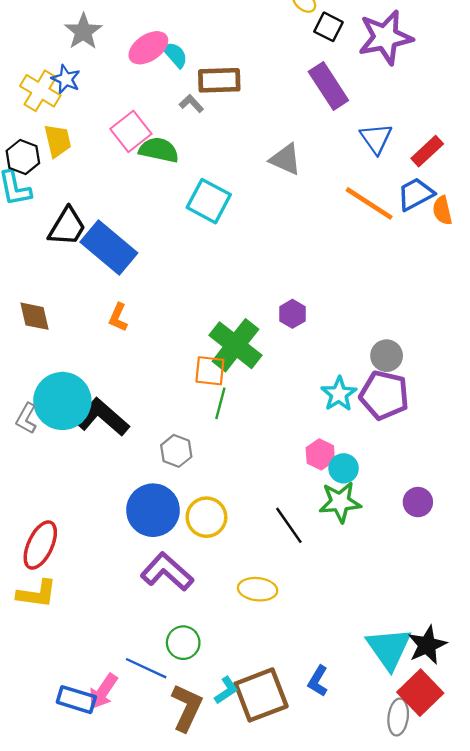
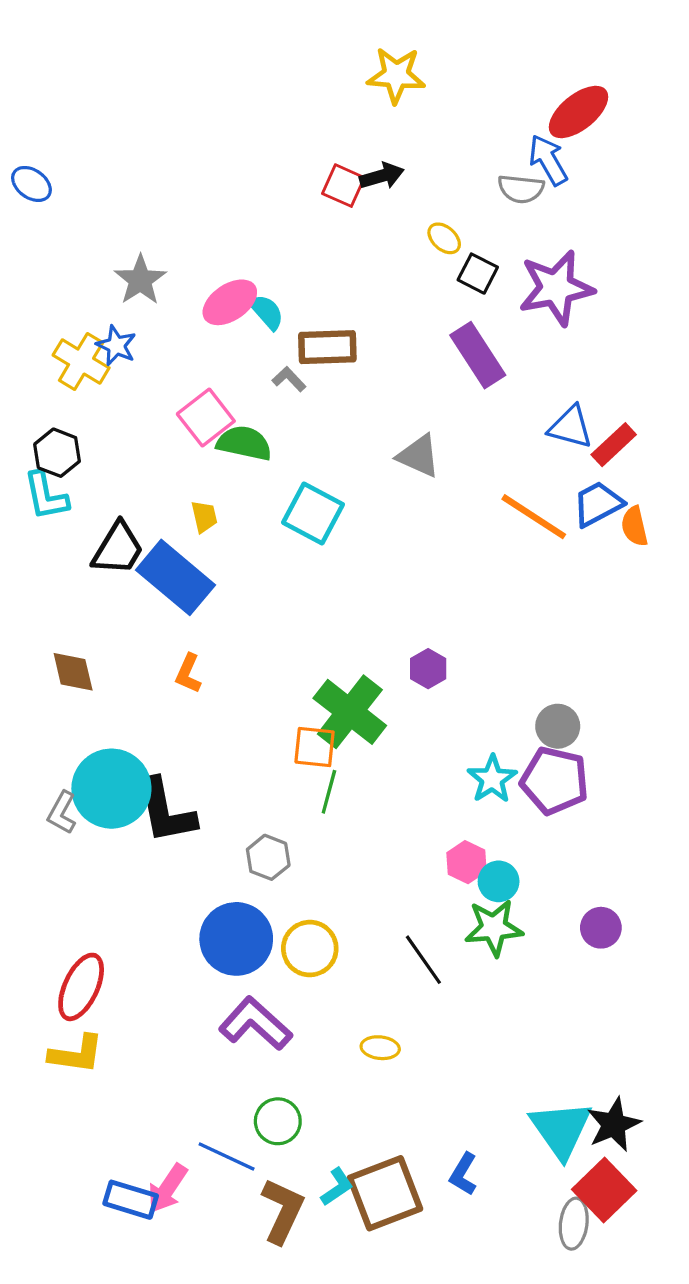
blue triangle: (376, 138) -> (571, 427), moved, turned -40
yellow trapezoid: (58, 141) -> (204, 517), moved, size x0.7
black L-shape: (102, 417) -> (166, 811), turned -142
yellow ellipse: (258, 589) -> (380, 1048), size x0.7

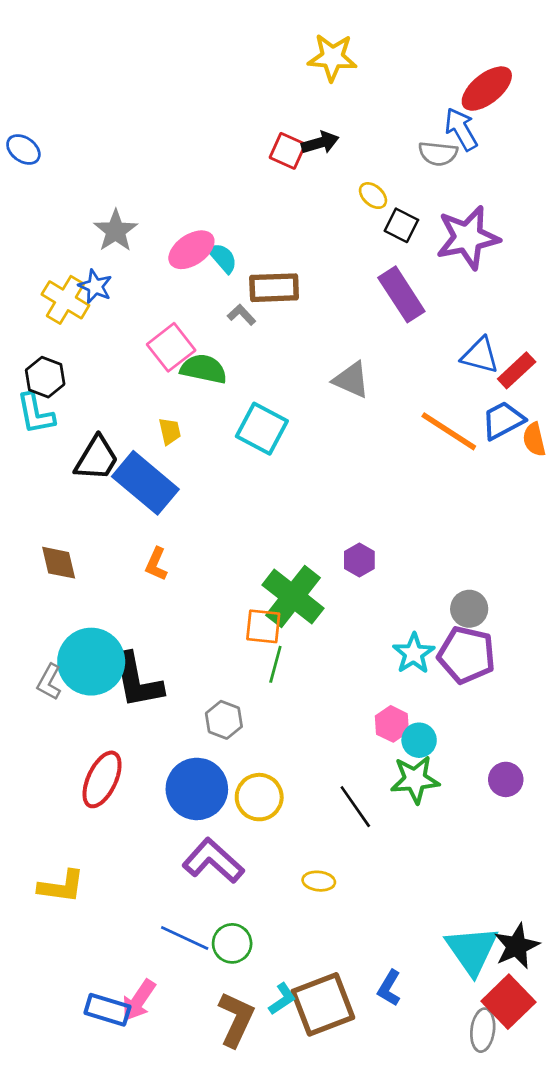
red ellipse: (81, 987) -> (102, 779), moved
blue line: (227, 1156) -> (185, 938), moved

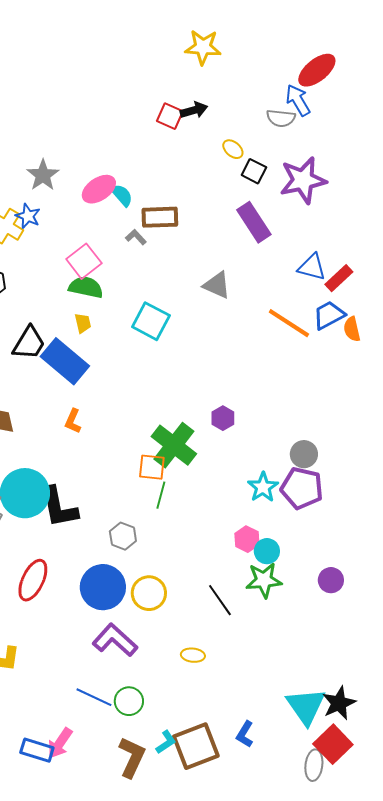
green semicircle: (204, 369) -> (86, 287), moved

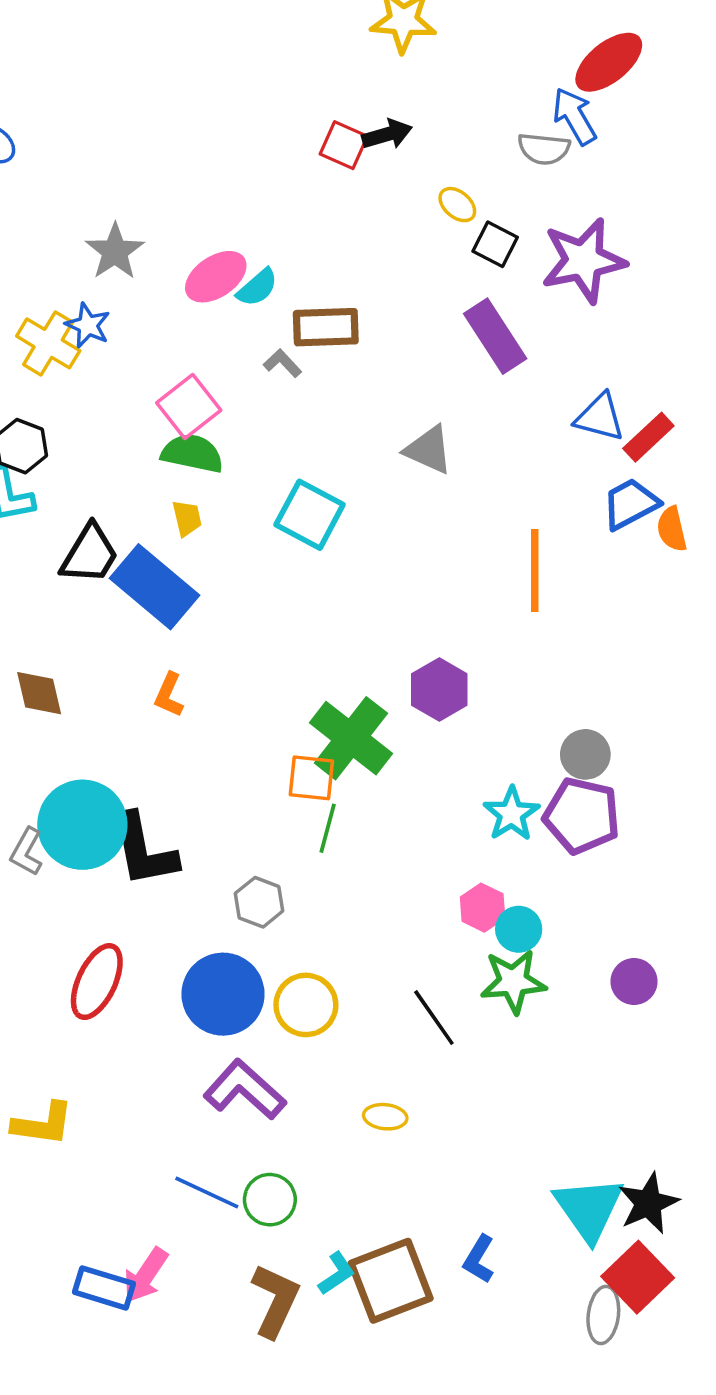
cyan semicircle: (122, 195) -> (257, 288), turned 90
orange line: (289, 323) -> (535, 571), moved, turned 57
purple hexagon: (223, 418) -> (439, 689), size x1.4

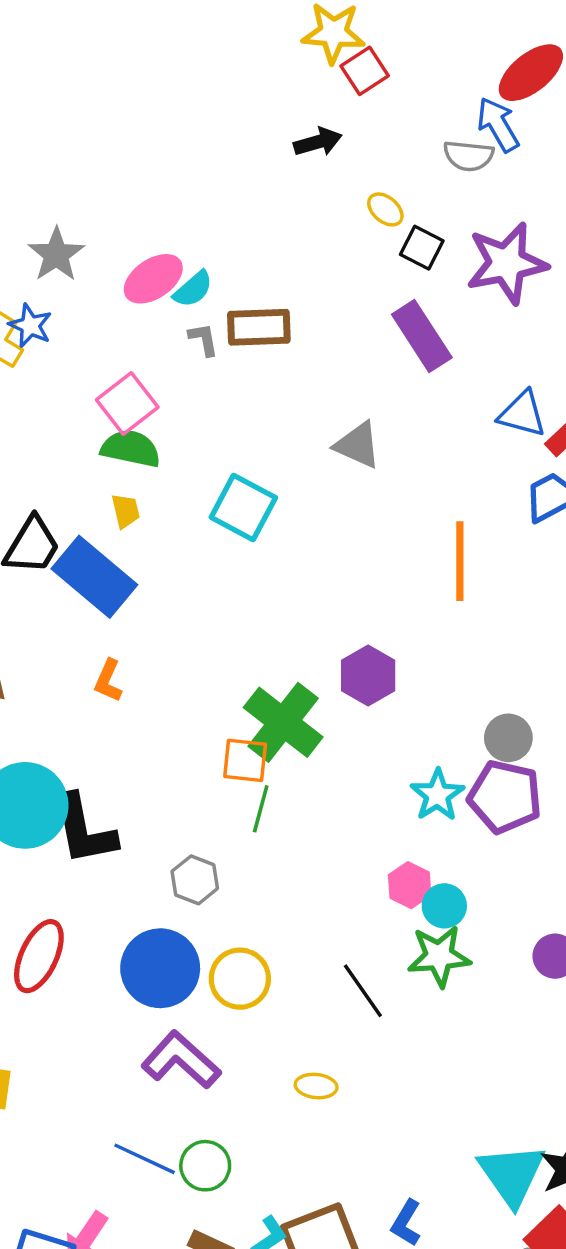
red square: (344, 145) -> (365, 71), moved, turned 33
gray L-shape: (282, 363) -> (203, 339), moved, turned 33

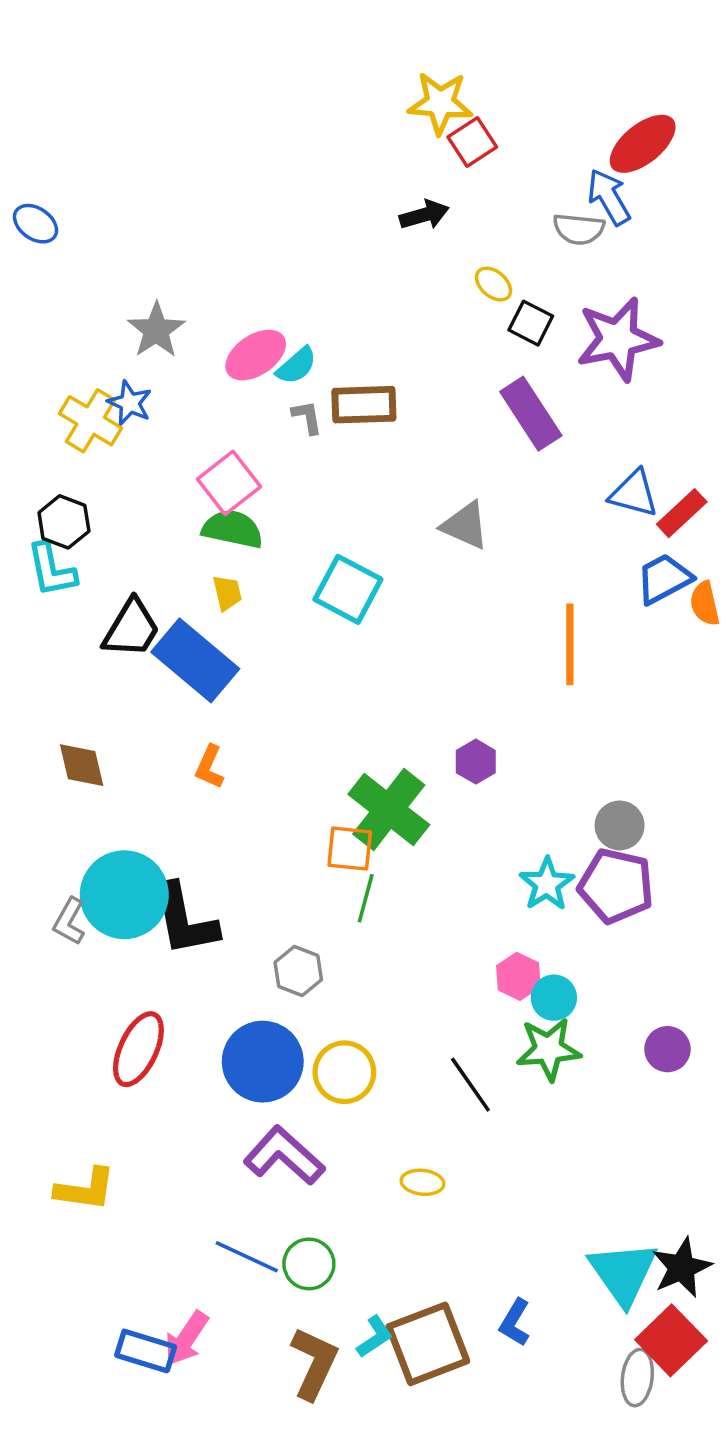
purple hexagon: (368, 675) -> (476, 762), size x0.7

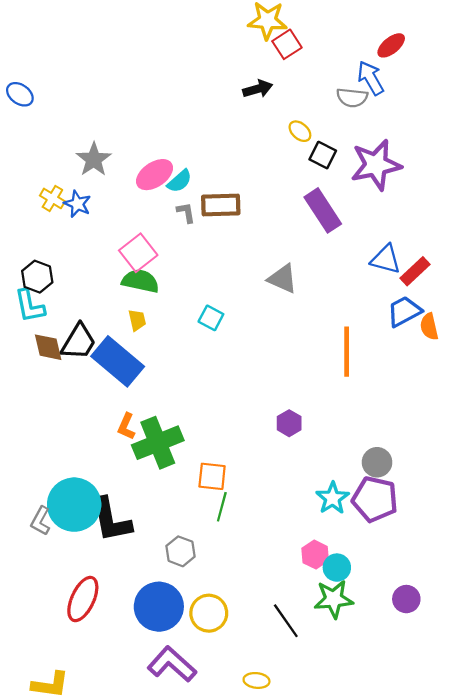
red ellipse: (643, 144) -> (391, 45), size x0.7
yellow cross: (91, 421) -> (52, 198), moved, size x0.7
cyan square: (348, 589) -> (211, 318), size x0.6
brown diamond: (82, 765) -> (48, 347), moved
green cross: (389, 809) -> (158, 443), moved, turned 30

